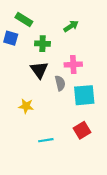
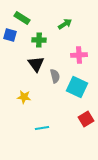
pink cross: (73, 64) -> (79, 55), moved
cyan square: (84, 95) -> (77, 87), turned 30
red square: (82, 130) -> (86, 119), moved

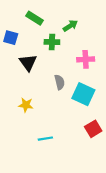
green rectangle: (22, 18) -> (35, 18), moved
green cross: (39, 40) -> (52, 42), moved
black triangle: (36, 64) -> (28, 63), moved

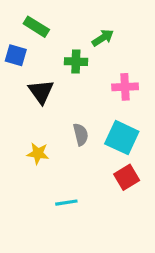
green rectangle: (35, 18) -> (36, 27), moved
gray semicircle: (60, 82) -> (81, 134), moved
red square: (93, 129) -> (127, 177), moved

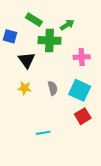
green rectangle: (36, 27) -> (34, 20), moved
green cross: (76, 62) -> (49, 40), size x1.5
yellow star: (38, 153) -> (25, 88), moved

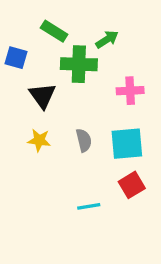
cyan square: (80, 90) -> (127, 144), turned -30
cyan line: (43, 133) -> (89, 206), moved

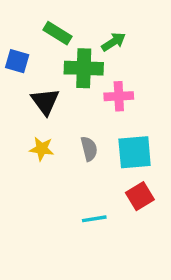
pink cross: (130, 91) -> (119, 96), moved

